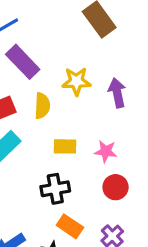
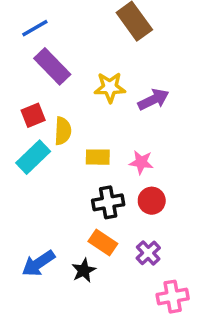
purple arrow: (117, 93) -> (153, 100), turned 76
yellow semicircle: (42, 106) -> (63, 131), moved
black cross: (55, 189) -> (108, 202), moved

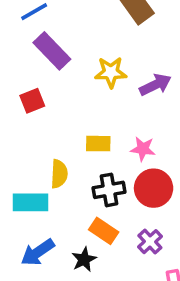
yellow semicircle: (63, 131) -> (59, 174), moved
cyan rectangle: (33, 157) -> (31, 202), moved, turned 44
red circle: (152, 201) -> (154, 188), size x1.4

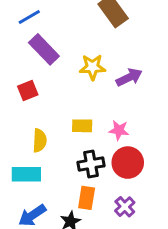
yellow semicircle: (59, 174) -> (40, 141), moved
orange rectangle: (104, 231) -> (87, 198), turned 65

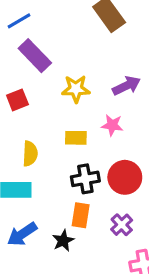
yellow star: (92, 67) -> (76, 89), moved
pink star: (119, 130) -> (112, 125), moved

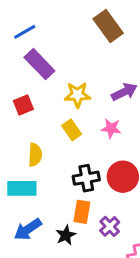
yellow rectangle: (76, 138) -> (72, 130), moved, turned 54
purple cross: (122, 225) -> (110, 226), moved

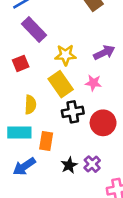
yellow rectangle: (72, 130) -> (61, 84), size x1.5
black cross: (86, 178) -> (73, 112), moved
orange rectangle: (82, 212) -> (46, 141), moved
black star: (66, 235) -> (69, 165), moved

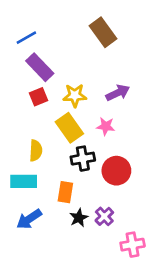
red square: (21, 63) -> (38, 97), moved
orange rectangle: (46, 141) -> (65, 192), moved

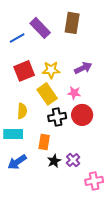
brown rectangle: (103, 32) -> (72, 23), turned 45
blue line: (26, 38) -> (17, 38), moved
purple rectangle: (40, 67) -> (40, 28), moved
red square: (38, 97) -> (24, 71), size x1.5
red circle: (116, 171) -> (82, 115), moved

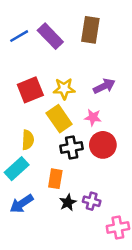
blue line: (17, 38) -> (19, 36), moved
cyan rectangle: (13, 134) -> (17, 169), turned -42
purple cross: (73, 160) -> (92, 201), turned -32

